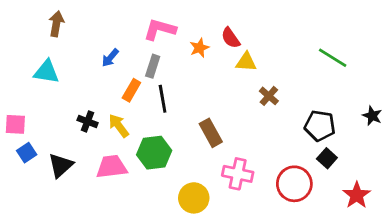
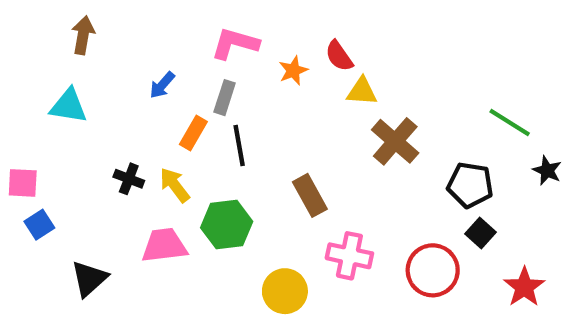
green line: (333, 58) -> (510, 123), moved
brown cross: (269, 96) -> (395, 141), size x1.6
black triangle: (61, 165) -> (89, 279), moved

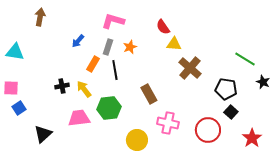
orange star: (293, 71) -> (130, 47), moved
cyan triangle: (68, 106) -> (15, 52), moved
black cross: (129, 179) -> (62, 86), turned -32

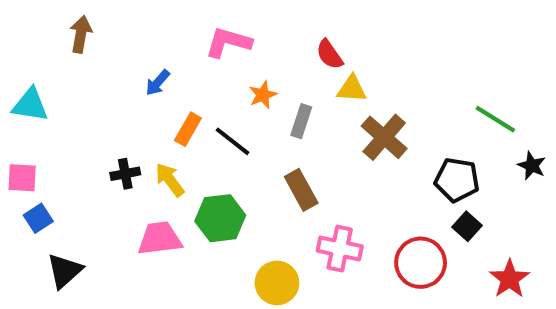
gray rectangle: (108, 47) -> (301, 121), moved
black line: (115, 70) -> (232, 141), turned -42
black triangle: (43, 134) -> (65, 271), moved

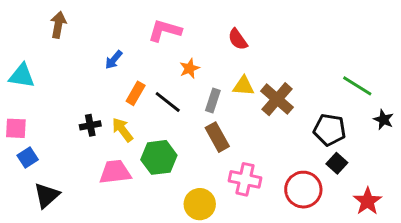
yellow triangle: (352, 89) -> (244, 86), moved
gray rectangle: (301, 121) -> (213, 101), moved

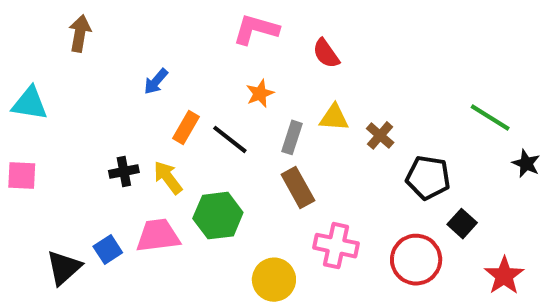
pink L-shape: (165, 31) -> (256, 29), moved
brown cross: (277, 99) -> (380, 135), size x0.6
black pentagon: (330, 130) -> (428, 178), moved
blue square: (28, 157) -> (108, 250), moved

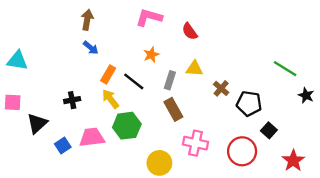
brown arrow: (80, 33) -> (87, 20), moved
blue arrow: (156, 81) -> (91, 48), turned -91
brown cross: (380, 135) -> (221, 88), moved
yellow arrow: (168, 178) -> (110, 99), moved
black triangle: (64, 268) -> (37, 123), moved

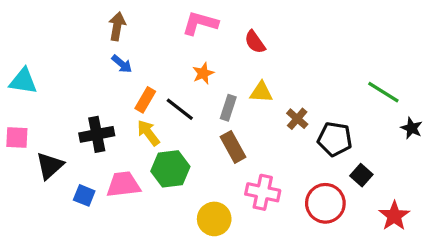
black cross: (72, 100) -> (97, 134), size x1.5
blue square: (63, 145) -> (84, 195), turned -35

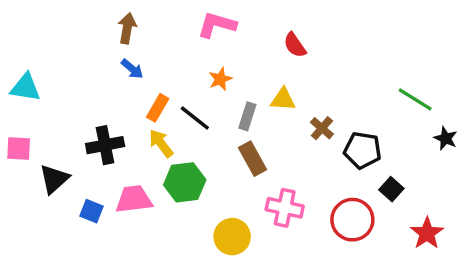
red semicircle: (255, 42) -> (295, 45), moved

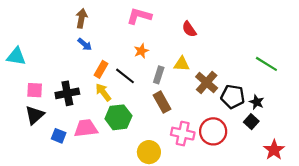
brown cross: (322, 128) -> (207, 82), size x1.5
black star: (446, 138) -> (257, 102), moved
pink square: (19, 148) -> (35, 90), moved
red circle: (352, 220) -> (213, 131), moved

